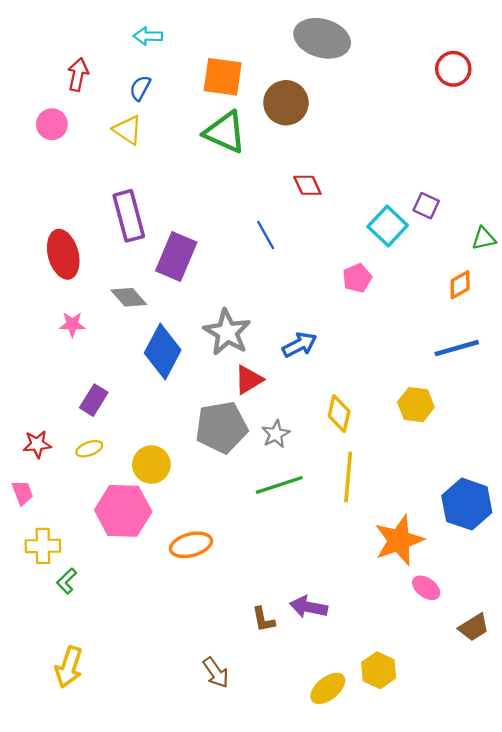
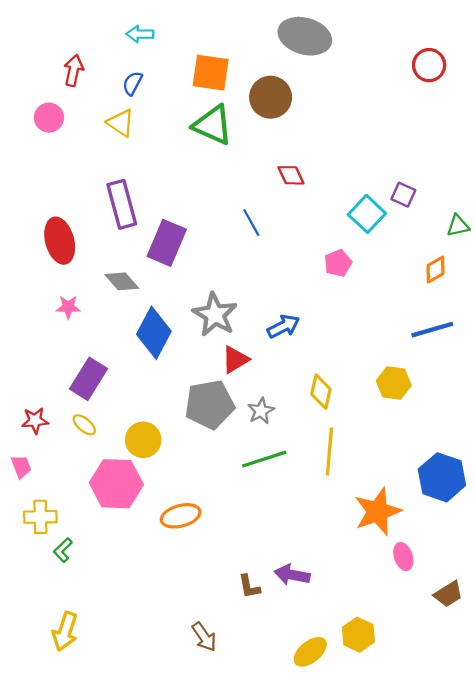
purple rectangle: (94, 400) -> (89, 379), size x1.4
yellow ellipse: (89, 449) -> (84, 425), turned 60
pink ellipse: (426, 588) -> (403, 557), turned 35

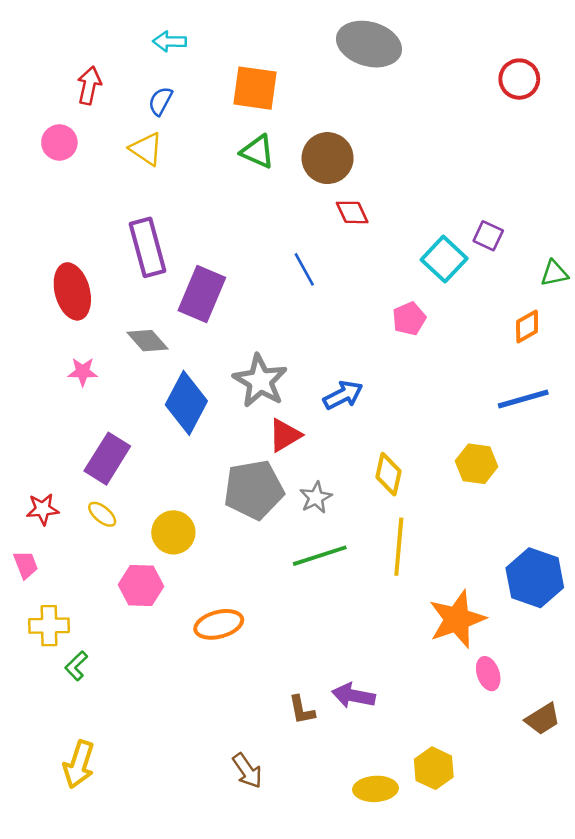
brown circle: (271, 97) -> (328, 158), moved
green triangle: (213, 125) -> (258, 152), size x0.7
pink hexagon: (116, 484) -> (141, 586), size x0.7
yellow ellipse: (310, 652) -> (375, 789), turned 36

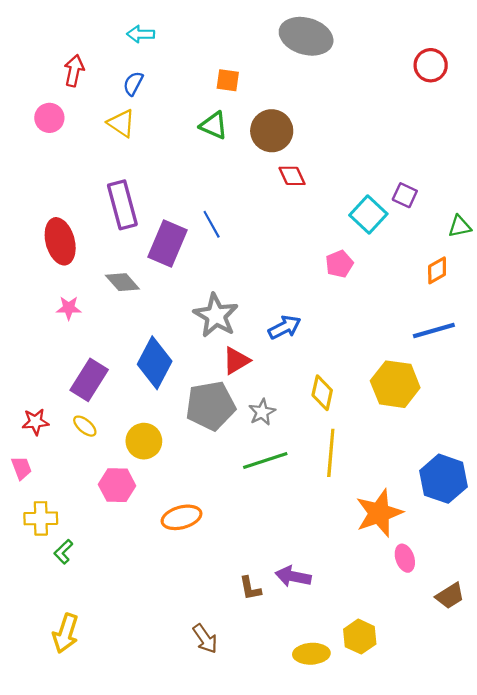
orange square: (255, 88) -> (228, 80), moved, size x0.6
blue line: (304, 269) -> (212, 224), moved
blue diamond: (186, 403) -> (155, 363), moved
yellow hexagon: (477, 464) -> (395, 384), size x1.4

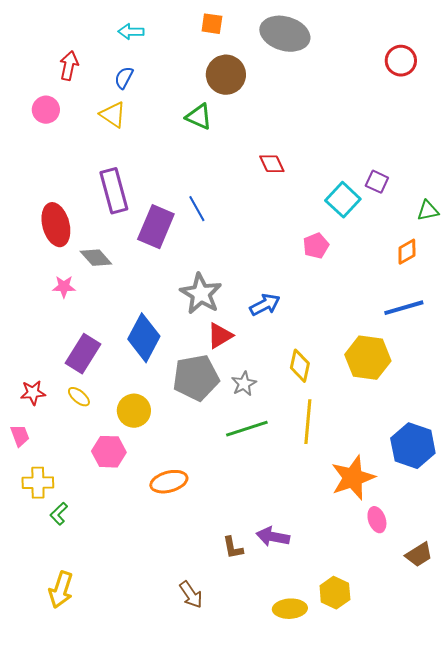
orange square: (228, 80) -> (212, 24), moved
brown circle: (272, 131) -> (226, 75), moved
gray diamond: (122, 282) -> (96, 258), moved

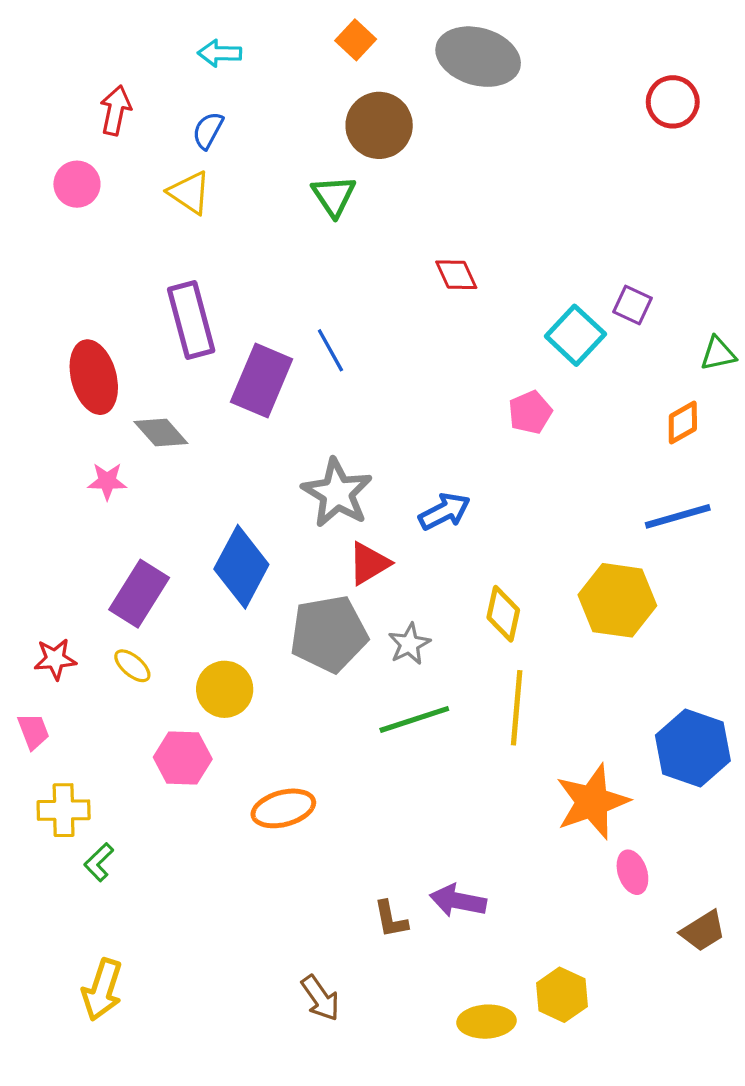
orange square: (212, 24) -> (356, 40), turned 35
green triangle: (199, 117) -> (334, 196), turned 32

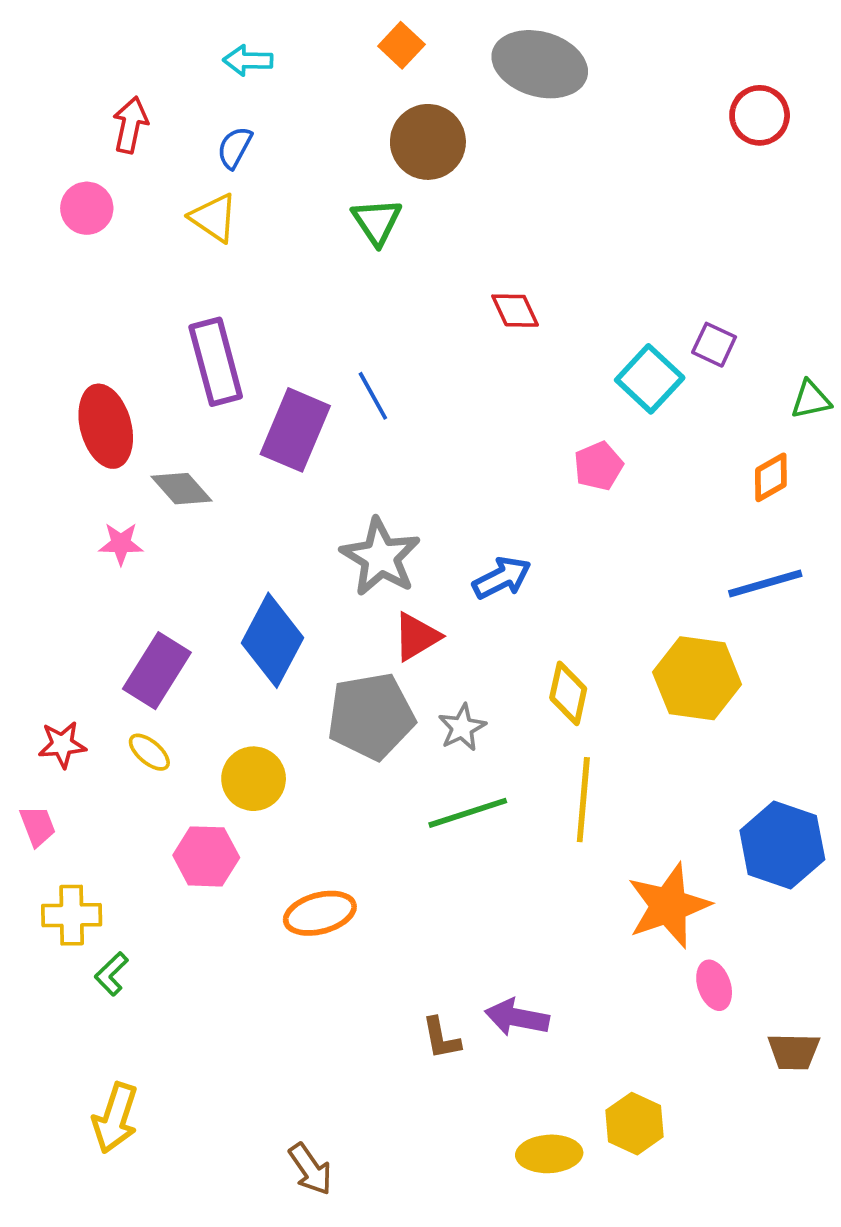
brown trapezoid: (703, 931) -> (794, 1052), turned 33
brown arrow: (320, 998) -> (310, 1169), moved

